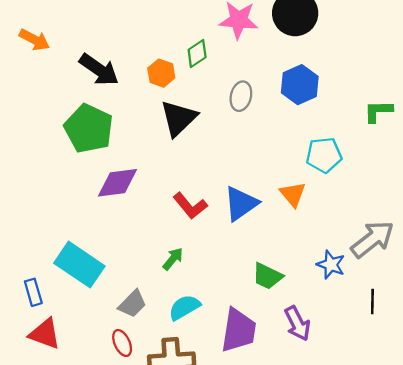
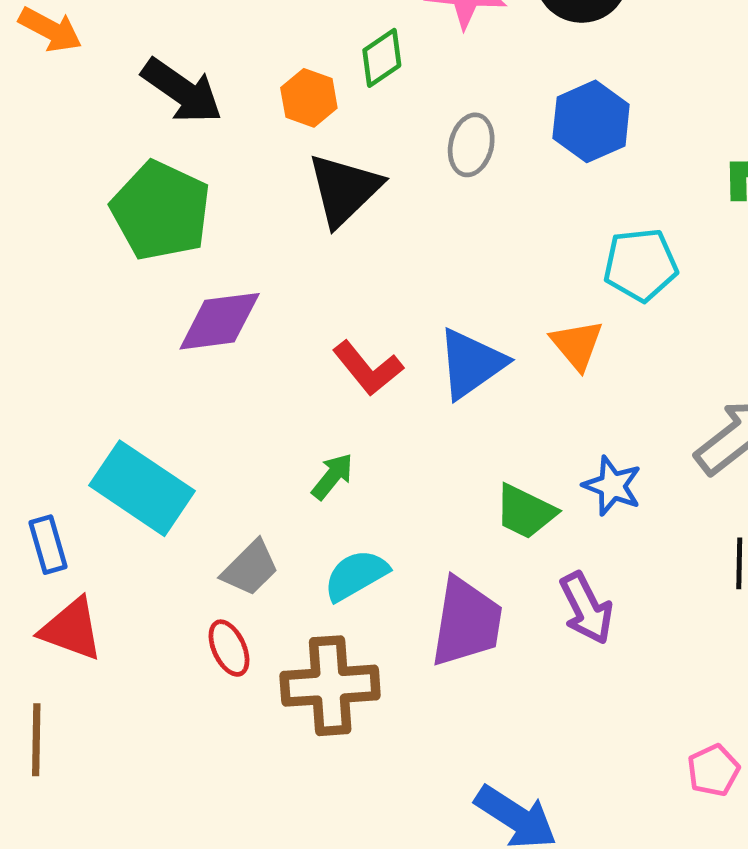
blue star: (331, 265) -> (612, 486), moved

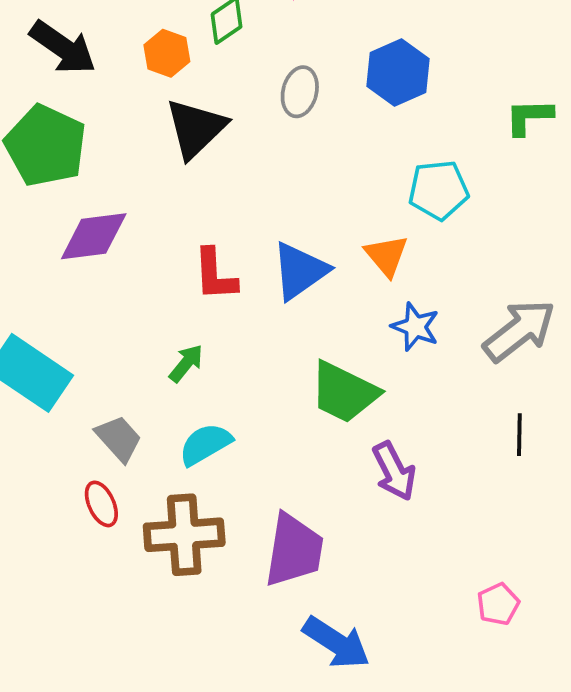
red L-shape: (368, 368) -> (215, 275), turned 36
blue star: (612, 486) -> (415, 327), moved
green trapezoid: (525, 512) -> (344, 392), size x1.4
gray trapezoid: (250, 568) -> (119, 438), turned -87
purple trapezoid: (466, 622) -> (294, 550), moved

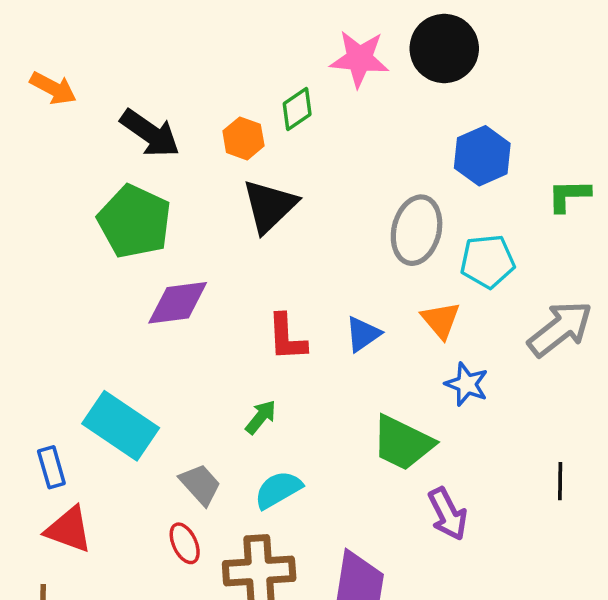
blue hexagon: (398, 72) -> (482, 156), moved
gray ellipse: (300, 92) -> (417, 230), moved, size x1.5
blue triangle: (300, 271) -> (363, 334), size x0.7
gray arrow: (519, 331) -> (560, 329), moved

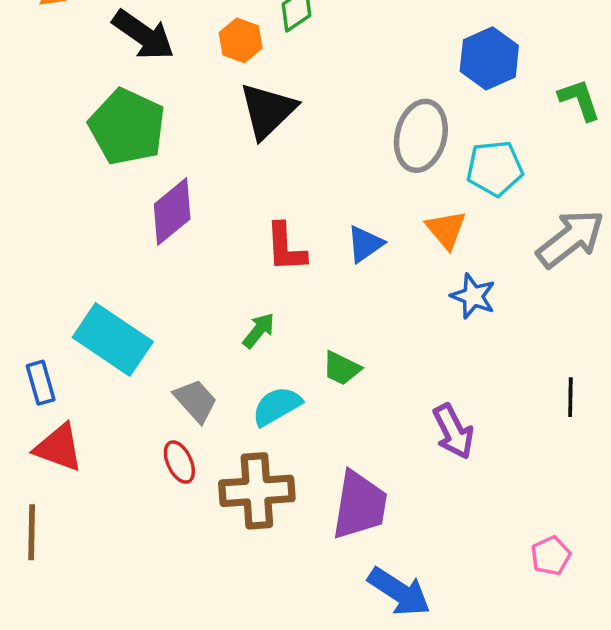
green L-shape: (569, 196) -> (579, 100), turned 72
purple diamond: (178, 303) -> (172, 212), turned -32
green trapezoid: (403, 443) -> (342, 368), moved, size x0.6

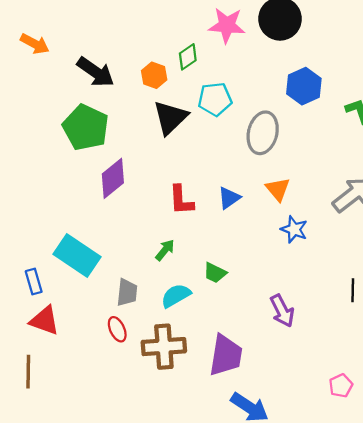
cyan pentagon: (495, 168) -> (215, 99), moved
gray trapezoid: (196, 401) -> (127, 292), turned 48

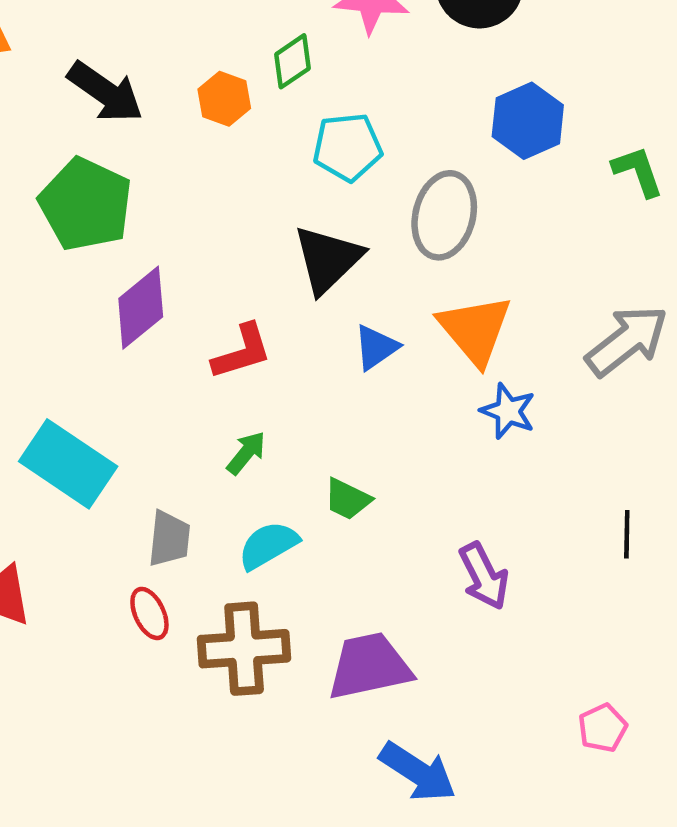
black triangle: (170, 118) -> (328, 259), moved
orange triangle: (278, 189) -> (475, 330), size x1.5
red L-shape: (181, 200) -> (242, 352), moved, turned -104
purple trapezoid: (226, 355) -> (369, 666), turned -111

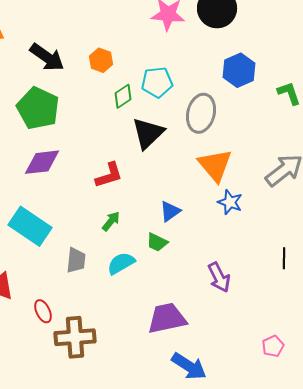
green diamond: (292, 61) -> (123, 96), moved
purple diamond: (141, 308) -> (42, 162), moved, turned 33
blue triangle: (376, 347) -> (170, 211), moved
red ellipse: (149, 613) -> (43, 311), moved
brown cross: (244, 649) -> (75, 337), moved

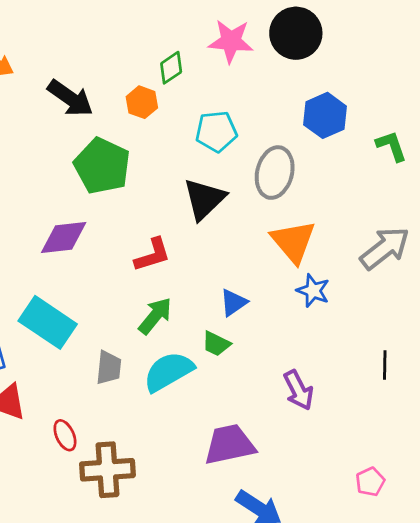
green diamond: (123, 96) -> (171, 68), moved
green pentagon: (38, 108) -> (102, 166), moved
green arrow: (111, 221) -> (155, 316), size x1.4
cyan semicircle: (121, 263) -> (168, 372), size x1.4

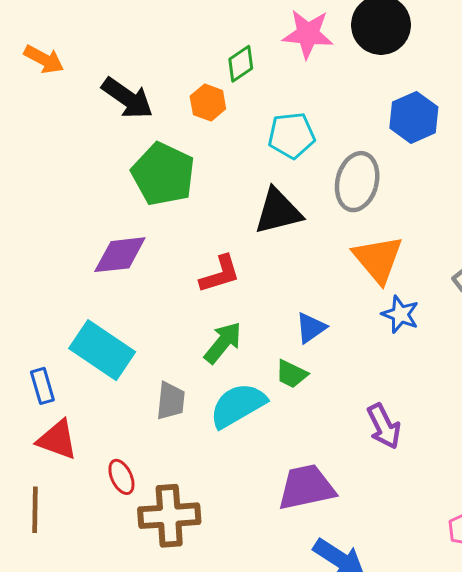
black triangle: (204, 199) -> (278, 211), turned 30

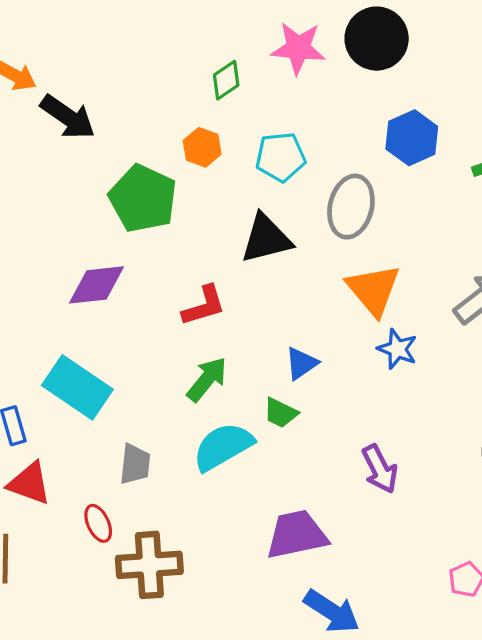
black arrow: (127, 98) -> (68, 117), moved
orange hexagon: (208, 103) -> (202, 147), moved
gray trapezoid: (171, 401) -> (135, 464), moved

